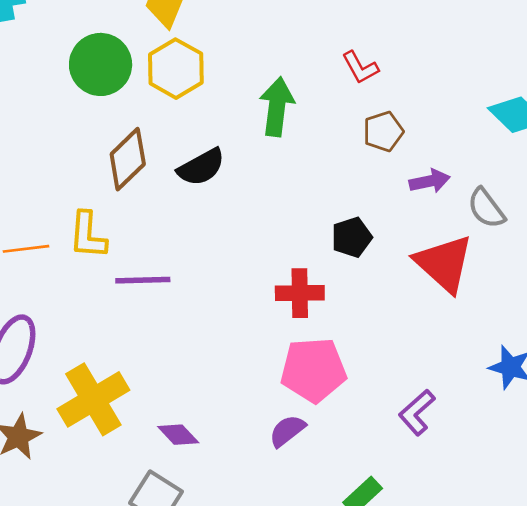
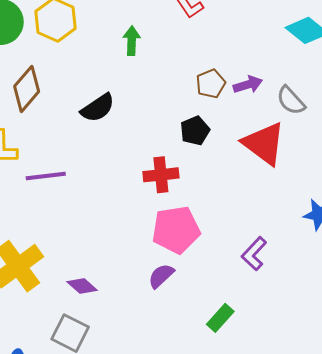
green arrow: (277, 107) -> (132, 41), size x0.7
brown pentagon: (383, 131) -> (211, 84), moved
black semicircle: (201, 167) -> (98, 108), moved

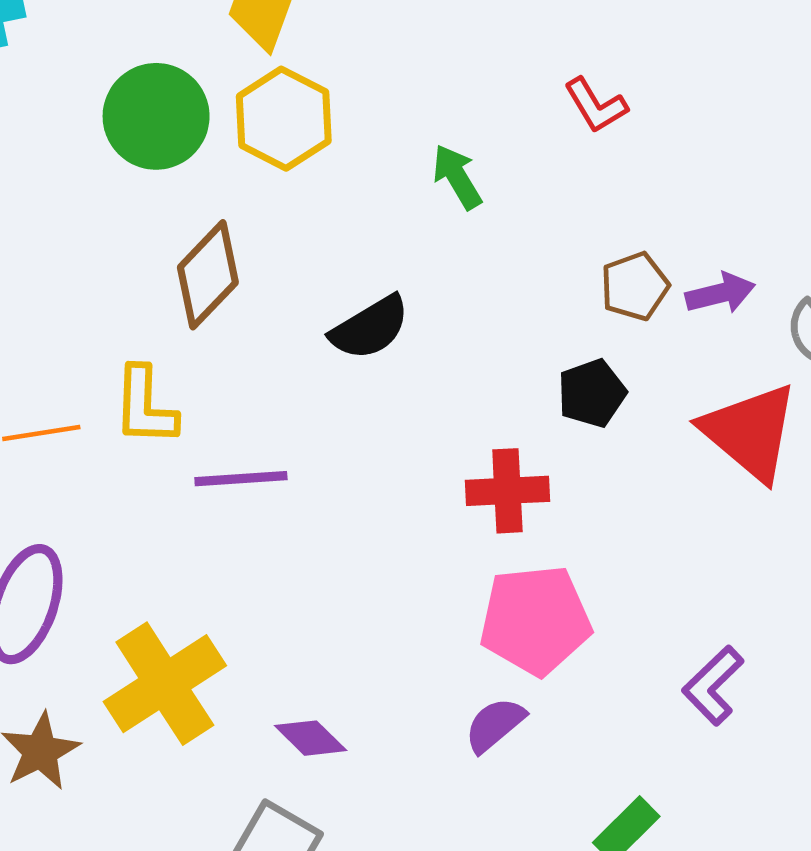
green arrow: (132, 41) -> (457, 177), turned -36

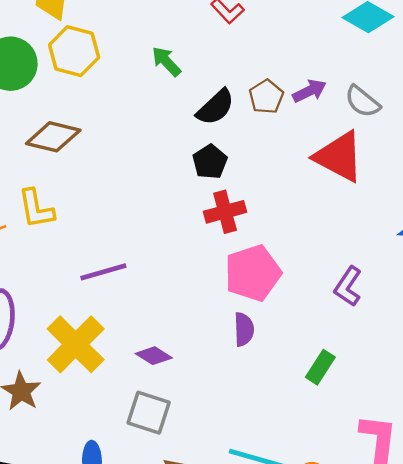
brown diamond: (208, 275) -> (53, 137), turned 72
black semicircle: (370, 328) -> (215, 107), moved
black pentagon: (592, 393) -> (210, 162), moved
purple line: (241, 479) -> (103, 272), moved
purple semicircle: (495, 725) -> (244, 329), turned 140

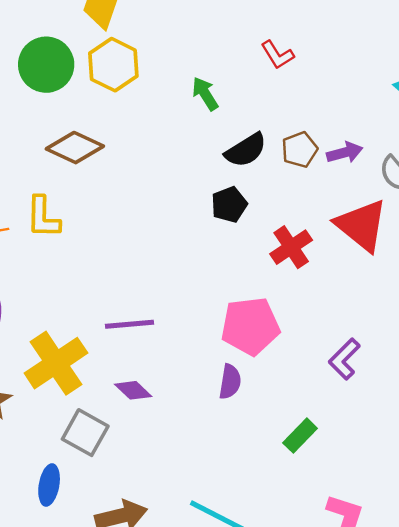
red cross: (225, 212) -> (291, 247), moved, turned -30
purple line: (103, 272) -> (129, 324), moved
gray square: (149, 413) -> (85, 433), moved

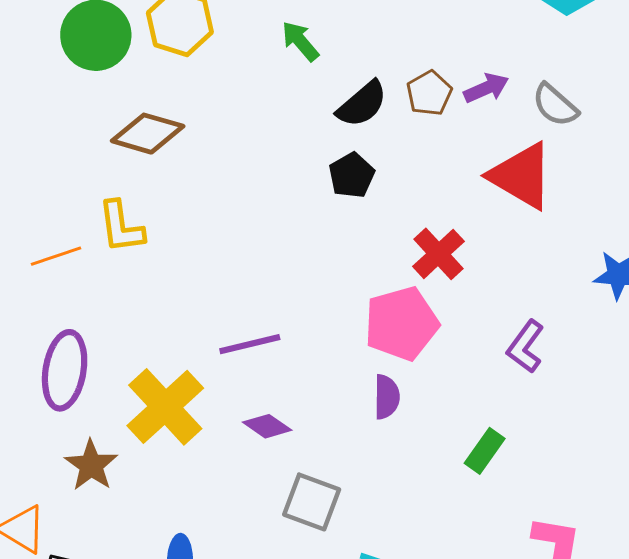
red cross: (291, 247) -> (439, 254), moved
gray square: (85, 433) -> (312, 502), moved

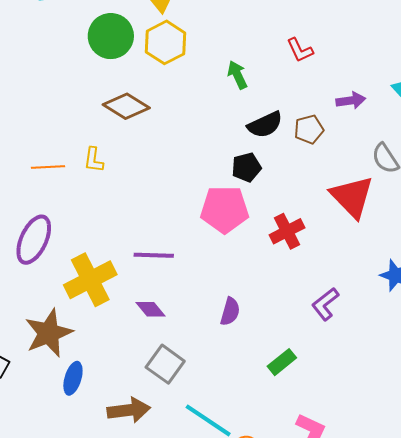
purple arrow: (486, 88) -> (351, 100), moved
yellow L-shape: (121, 227) -> (94, 160), size x0.7
pink pentagon: (401, 324) -> (225, 209), moved
brown star: (91, 465) -> (49, 333), moved, size x1.4

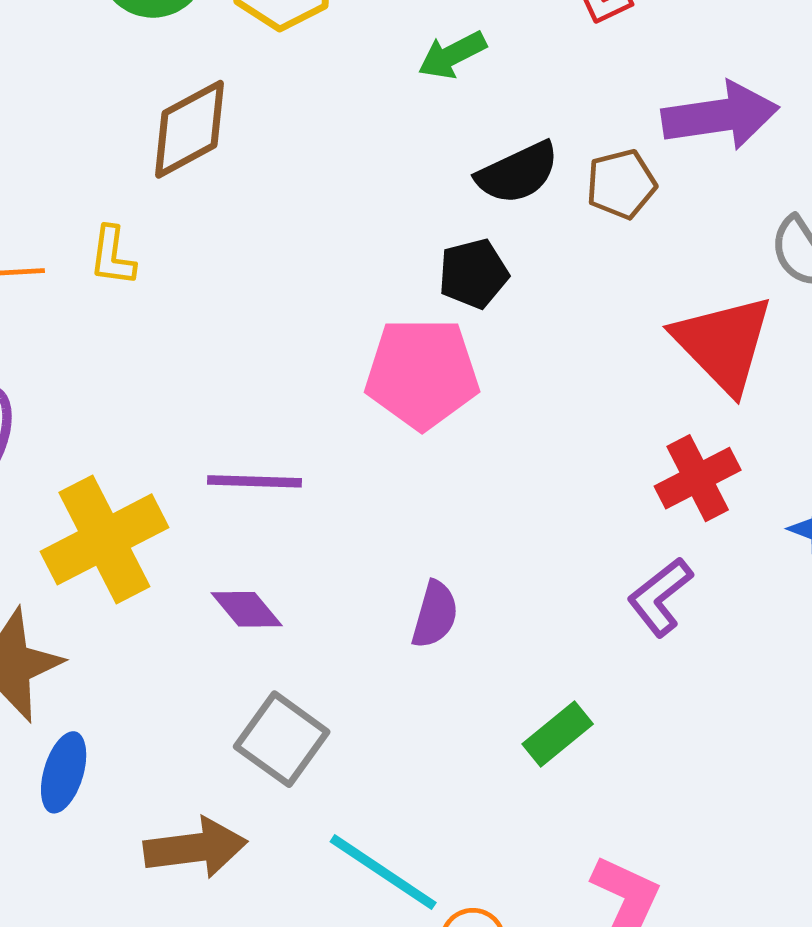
green arrow: (237, 75) -> (452, 55), turned -92
purple arrow: (351, 100) -> (720, 116), size x1.6
brown diamond: (126, 106) -> (189, 129), turned -60
red cross: (287, 231) -> (698, 478), moved

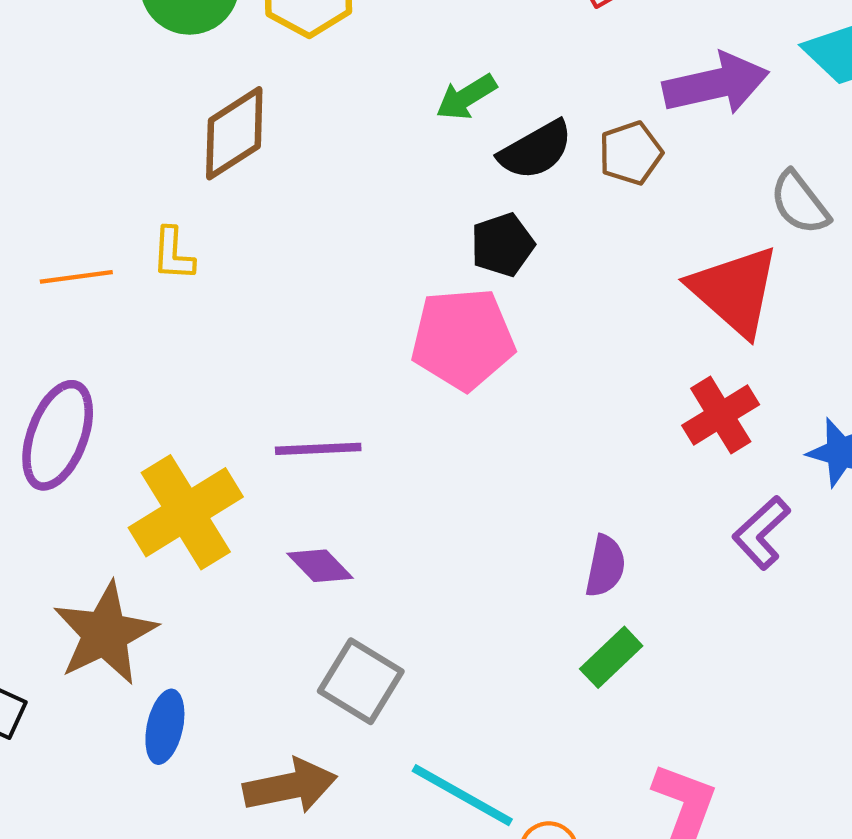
green arrow: (452, 55) -> (466, 97), moved
purple L-shape: (660, 597) -> (761, 533), moved
purple semicircle: (435, 615) -> (605, 566), moved

